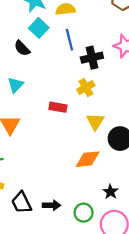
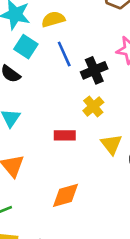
orange diamond: (88, 159) -> (66, 195), moved

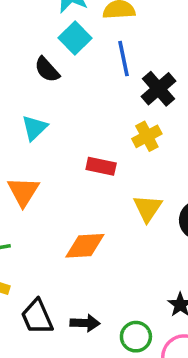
black cross: (94, 70) -> (158, 89), turned -30
yellow triangle: (111, 144) -> (148, 208), moved

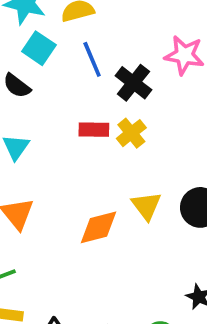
red rectangle: (101, 166) -> (94, 130), moved
orange diamond: (85, 246) -> (99, 227), moved

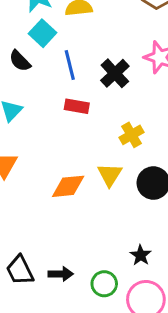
blue line: (92, 59) -> (70, 65), moved
yellow cross: (131, 133) -> (131, 135), moved

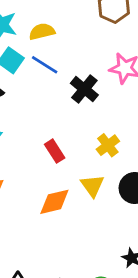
blue line: (70, 65) -> (45, 65), moved, turned -36
red rectangle: (77, 106) -> (55, 151), moved, turned 55

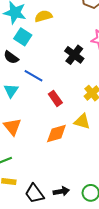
blue line: (45, 65) -> (33, 76), moved
yellow triangle: (92, 186) -> (82, 121), turned -36

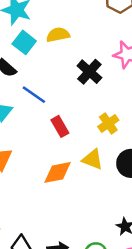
yellow semicircle: (43, 16) -> (58, 35), moved

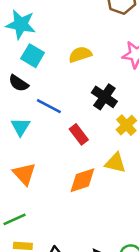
yellow semicircle: (58, 35) -> (80, 54), moved
black cross: (89, 72) -> (104, 97), moved

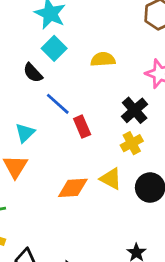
black cross: (104, 97) -> (135, 110), moved
cyan triangle: (20, 127) -> (25, 133), moved
red rectangle: (79, 134) -> (82, 127), moved

